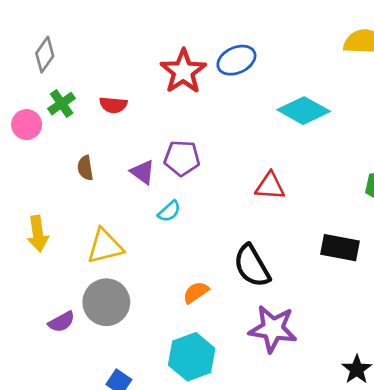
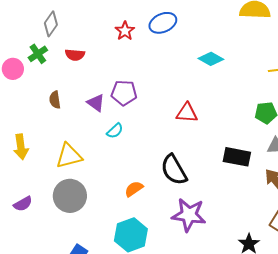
gray diamond: (45, 55) -> (51, 24), moved
red star: (183, 71) -> (125, 31), size x0.6
cyan diamond: (304, 111) -> (211, 59), size x0.7
purple semicircle: (62, 322) -> (23, 204), moved

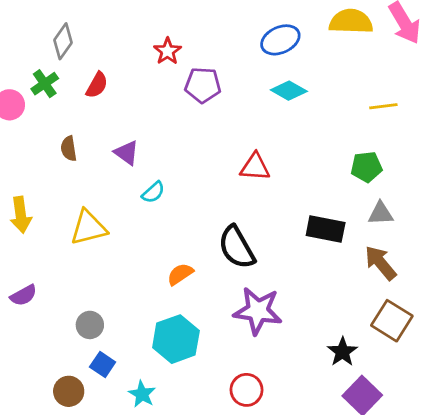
blue ellipse: (163, 23) -> (280, 40), moved
red semicircle: (75, 55) -> (97, 85), turned -66
purple pentagon: (124, 93) -> (203, 85), moved
gray circle: (70, 196) -> (90, 325), moved, size x0.6

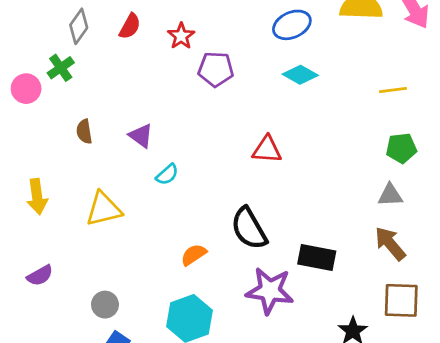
red semicircle: (97, 85) -> (130, 26), moved
green pentagon: (366, 167) -> (401, 148), moved
black rectangle: (326, 229) -> (317, 257), moved
brown square: (392, 321) -> (401, 300), turned -30

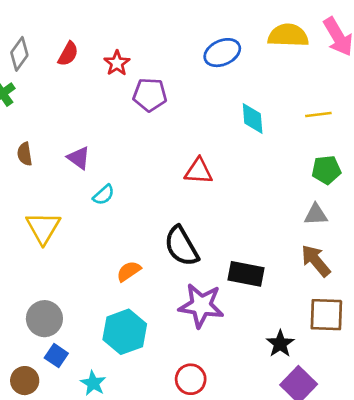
cyan diamond: (300, 75) -> (253, 118), moved, turned 56
yellow triangle: (104, 209) -> (43, 228), turned -45
gray circle: (105, 305) -> (44, 319), size x1.4

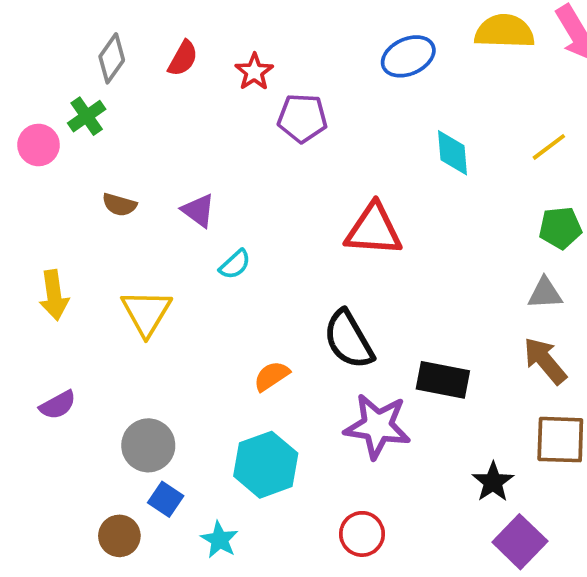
yellow line: (318, 114) -> (549, 147), turned -30
brown semicircle: (25, 154) -> (119, 205), turned -65
red triangle: (199, 171) -> (374, 230), size x1.4

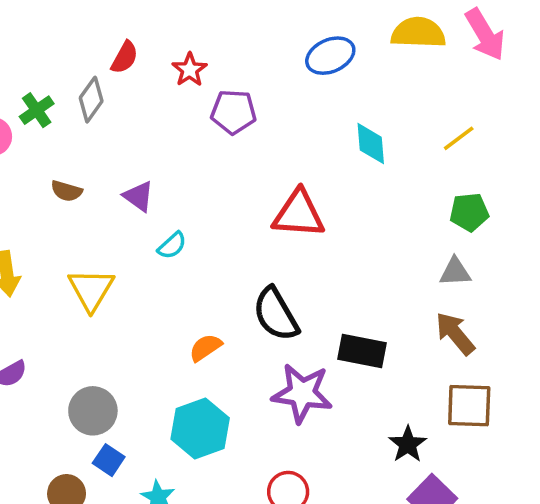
gray diamond: (112, 58) -> (91, 100), moved

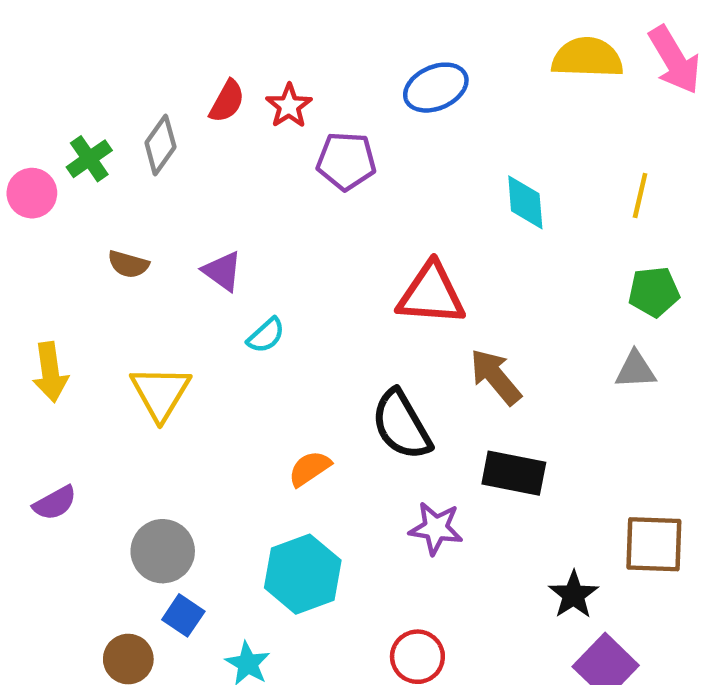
blue ellipse: (330, 56) -> (436, 88), moved
red semicircle: (125, 57) -> (227, 101), moved
yellow line: (459, 138) -> (640, 195), turned -40
brown arrow: (455, 333) -> (495, 377), moved
purple star: (302, 393) -> (436, 528), size x0.7

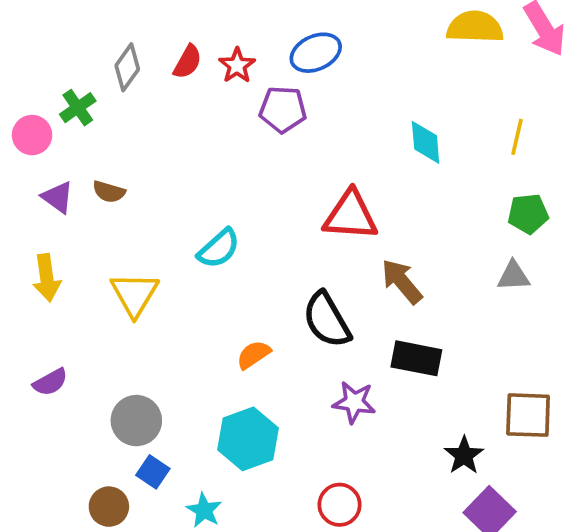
blue ellipse: (436, 88) -> (316, 53), moved
gray diamond: (160, 145) -> (127, 67), moved
purple triangle: (222, 271) -> (58, 197), moved
cyan semicircle: (266, 335) -> (219, 249), size x1.4

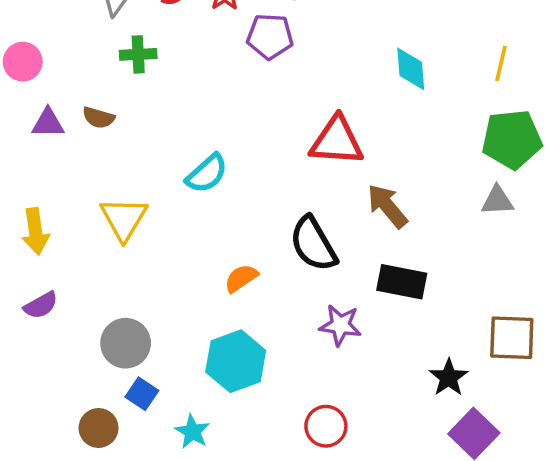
green cross: (78, 108) -> (138, 54), moved, turned 32
purple triangle: (58, 197) -> (48, 123), turned -36
green pentagon: (528, 214) -> (512, 139), size x1.5
yellow arrow: (47, 278) -> (35, 231), moved

